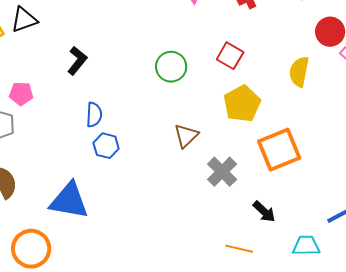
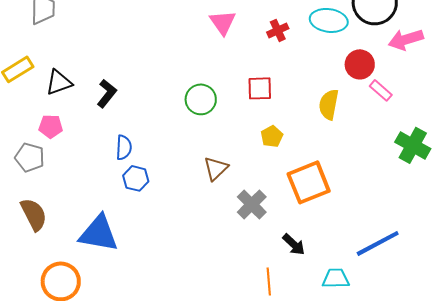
black triangle: (24, 20) -> (59, 82), moved
red square: (230, 56) -> (260, 88), turned -32
yellow pentagon: (242, 104) -> (272, 136), size x0.6
orange line: (239, 249) -> (269, 281), turned 72

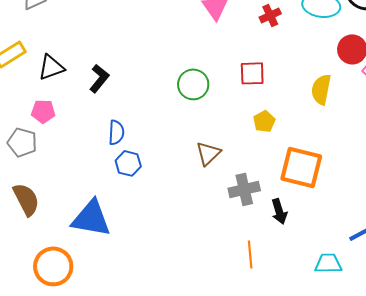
orange square: (309, 182) -> (301, 167), turned 36
gray cross: (252, 204) -> (244, 189), turned 32
black arrow: (294, 244) -> (279, 211), moved, turned 30
orange line: (269, 281) -> (250, 254), moved

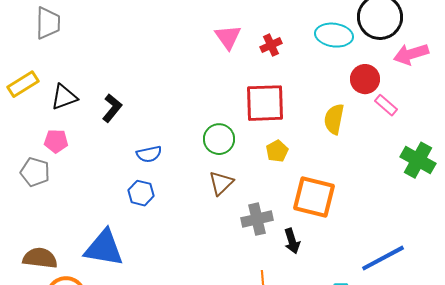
red cross: (270, 15) -> (271, 45), moved
red square: (252, 73) -> (265, 103), size x1.6
green circle: (193, 84) -> (219, 139), moved
blue semicircle: (116, 132) -> (149, 154), moved, turned 75
brown semicircle: (26, 199) -> (40, 258), moved, turned -56

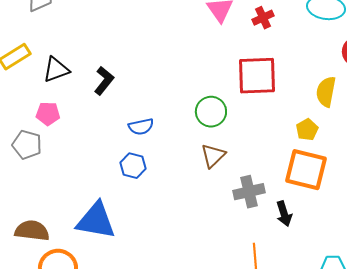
yellow pentagon: (277, 151) -> (307, 130), moved

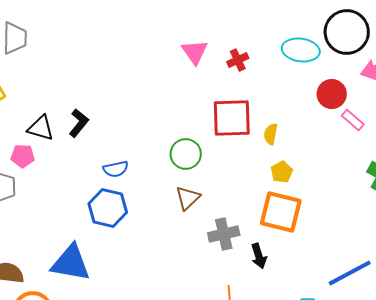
black triangle: (56, 70) -> (41, 128), moved, turned 36
yellow semicircle: (326, 92) -> (271, 134), moved, size x0.7
blue hexagon: (133, 166) -> (108, 208), size x1.5

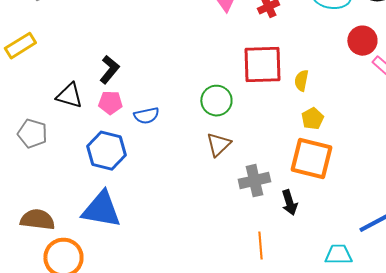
black triangle: (41, 128) -> (69, 96), moved
pink pentagon: (23, 156) -> (110, 103), moved
blue hexagon: (108, 208) -> (106, 151), moved

